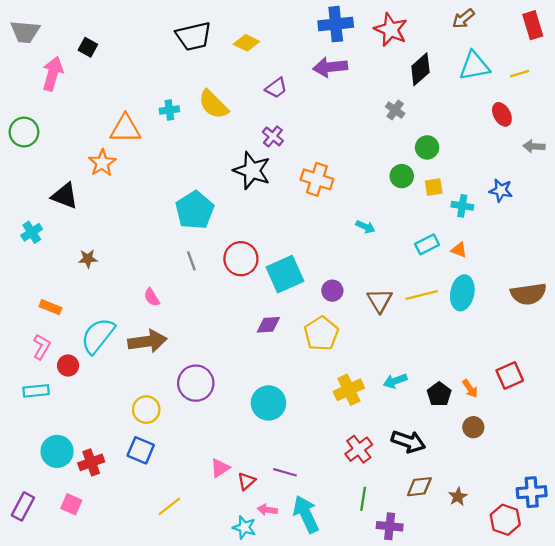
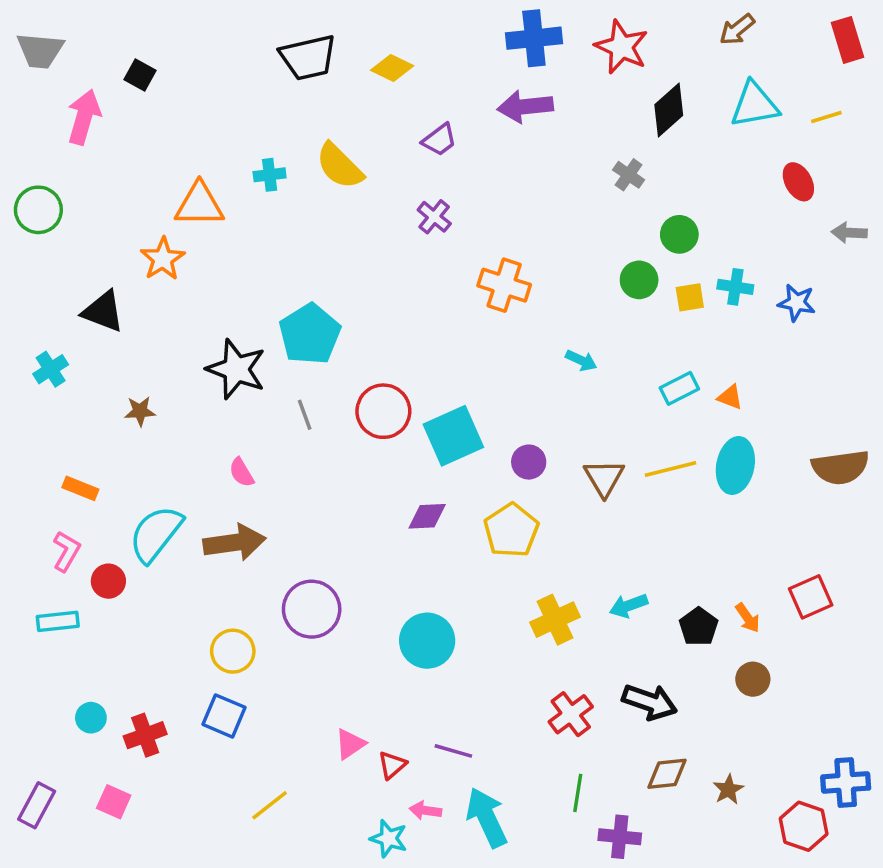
black star: (252, 171) -> (236, 369), moved
cyan cross: (462, 206) -> (735, 287), moved
cyan circle: (57, 451) -> (91, 718), size x0.6

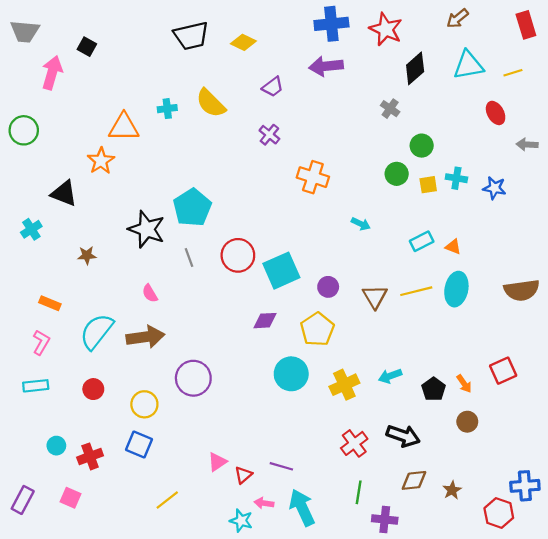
red circle: (108, 581) -> (93, 389), moved
cyan circle: (427, 641) -> (291, 374), moved

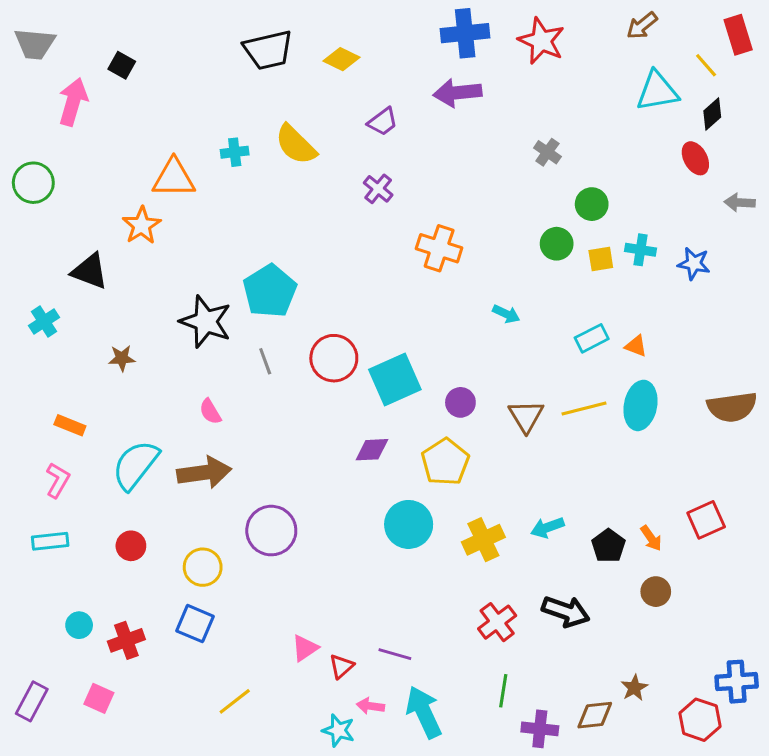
black diamond: (415, 68) -> (712, 114), moved, size x0.7
yellow line: (513, 73) -> (706, 65), moved, turned 66
brown diamond: (414, 480) -> (595, 715), moved

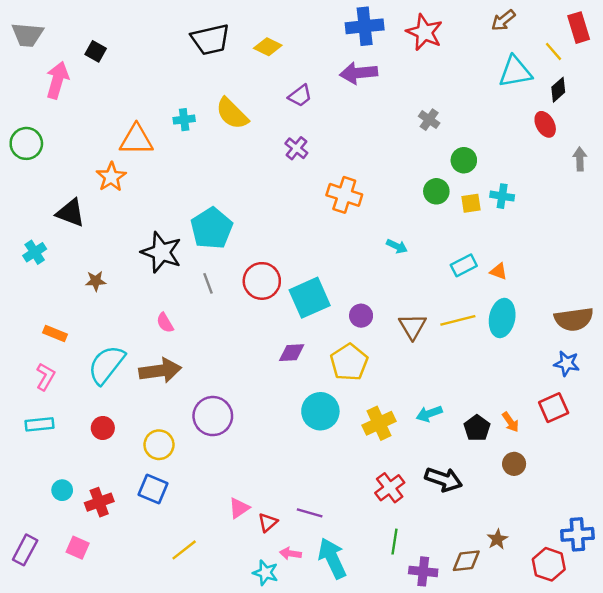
gray arrow: (740, 203) -> (580, 159), turned 85
blue star: (694, 264) -> (567, 363), moved

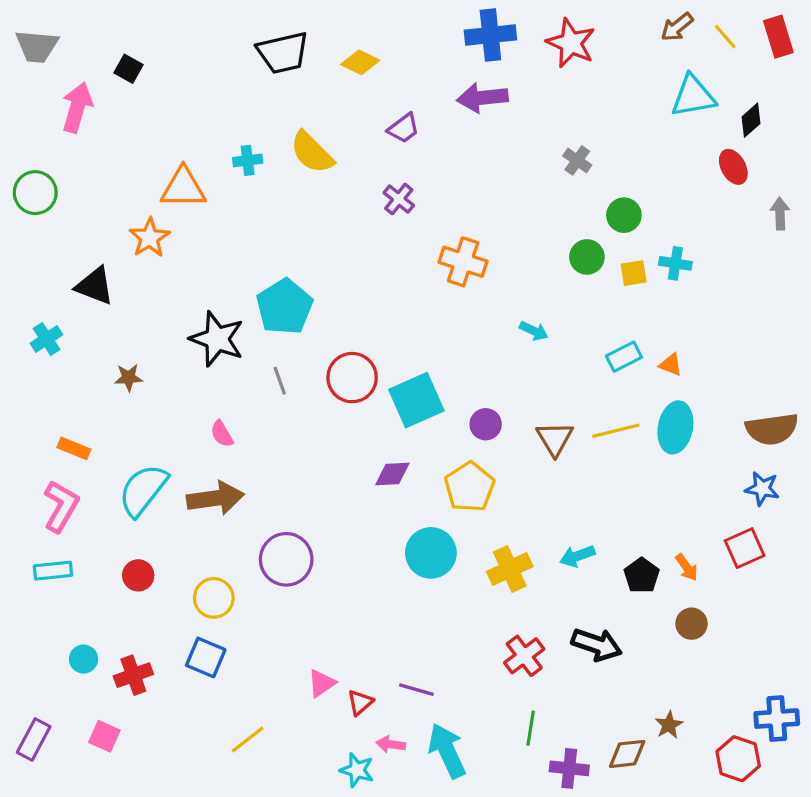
yellow line: (554, 51) -> (725, 37), moved
pink L-shape: (45, 377) -> (61, 506), size x1.4

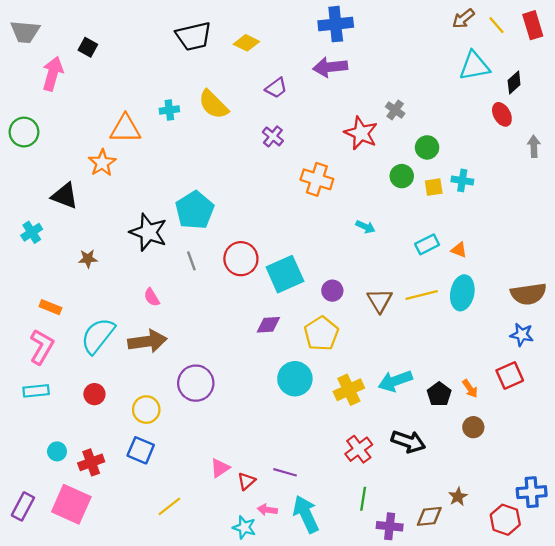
red star: (571, 43) -> (361, 133), moved
cyan arrow: (577, 556) -> (395, 381), size x1.4
pink square: (104, 736) -> (71, 504), size x1.8

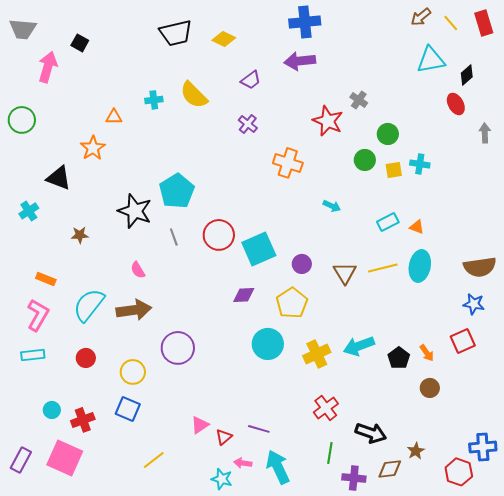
orange triangle: (125, 129) -> (114, 117), size x0.6
black arrow: (408, 441) -> (371, 433), moved

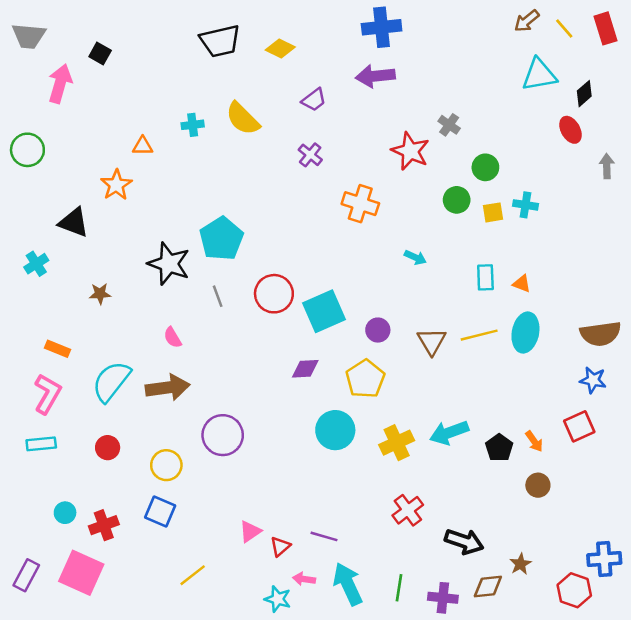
cyan rectangle: (388, 222) -> (485, 277), turned -65
green line: (330, 453) -> (399, 588), moved

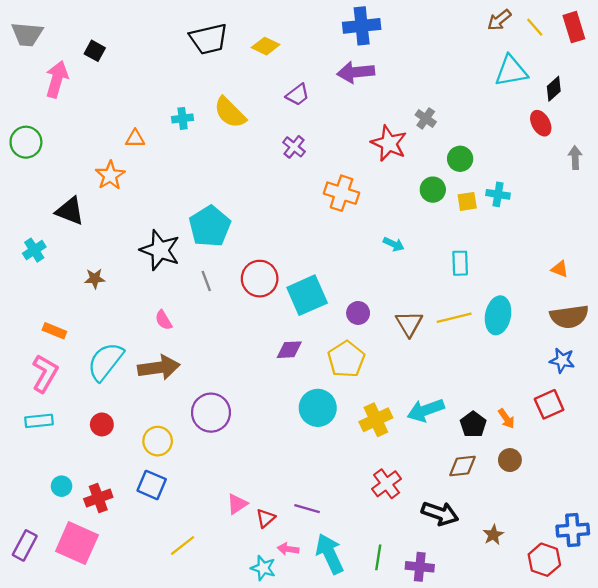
orange triangle: (522, 284) -> (560, 269), moved
brown diamond: (488, 587) -> (462, 466), moved

